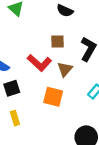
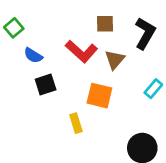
yellow rectangle: (15, 118) -> (76, 123), moved

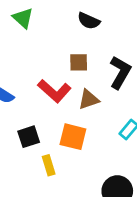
brown triangle: (115, 60) -> (89, 100), turned 30
black square: (46, 84) -> (29, 137), moved

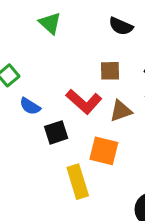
black square: (29, 137) -> (56, 132), moved
yellow rectangle: (49, 165) -> (78, 182), size x1.5

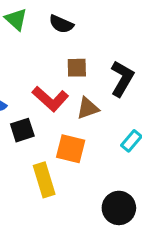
black semicircle: (121, 26) -> (61, 24), moved

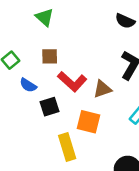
black semicircle: (61, 24) -> (125, 21), moved
brown square: (77, 68) -> (50, 56), moved

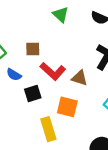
green triangle: (45, 17) -> (61, 14), moved
brown triangle: (102, 89) -> (80, 78), turned 36

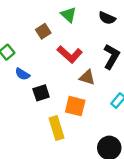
brown square: (33, 49) -> (43, 31), moved, turned -32
red L-shape: (53, 71) -> (70, 54), moved

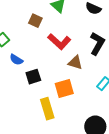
brown square: (43, 31) -> (35, 21), turned -32
orange square: (75, 106) -> (64, 89), turned -30

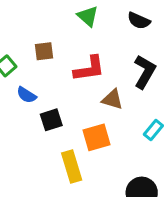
brown square: (35, 21) -> (44, 51), moved, turned -32
red L-shape: (59, 42) -> (89, 69), turned -50

